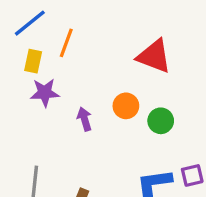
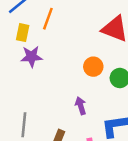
purple arrow: (84, 119) -> (81, 106), moved

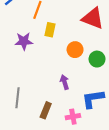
yellow rectangle: (23, 33) -> (50, 30), moved

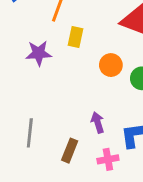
purple arrow: (65, 82) -> (98, 123), moved

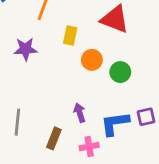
yellow rectangle: (76, 37) -> (70, 35), moved

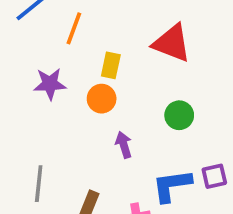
orange circle: (92, 60) -> (102, 99), moved
purple arrow: (80, 113) -> (124, 145), moved

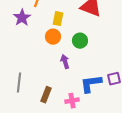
purple star: (50, 84) -> (22, 18), moved, turned -30
green circle: (179, 115) -> (80, 41), moved

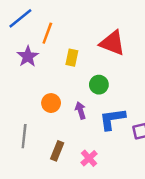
orange circle: (53, 37) -> (51, 103), moved
blue L-shape: (91, 84) -> (112, 119), moved
pink cross: (72, 101) -> (89, 158), turned -32

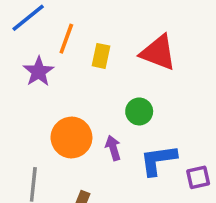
yellow rectangle: (72, 58) -> (101, 56), moved
orange circle: (51, 103) -> (71, 138), size x1.5

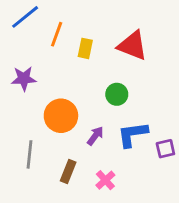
purple star: (39, 72) -> (24, 79), moved, turned 30
purple arrow: (113, 148) -> (95, 136), moved, turned 54

